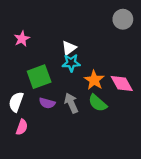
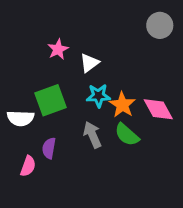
pink star: (22, 39) -> (58, 49), moved
cyan star: (71, 63) -> (98, 96), moved
white semicircle: (16, 102) -> (21, 118), moved, turned -108
purple semicircle: (47, 103) -> (49, 148), moved, turned 84

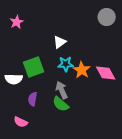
pink star: (58, 49) -> (17, 22), moved
green semicircle: (127, 135) -> (61, 104), moved
pink semicircle: (28, 166) -> (21, 122), moved, turned 96

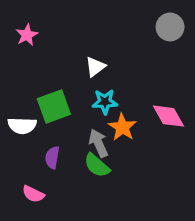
orange star: (82, 70) -> (122, 127), moved

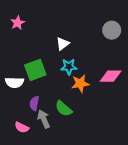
gray circle: (170, 27) -> (112, 30), moved
pink diamond: (168, 116) -> (111, 76), turned -60
orange star: (122, 127) -> (80, 83), turned 30
gray arrow: (98, 143) -> (44, 119), moved

